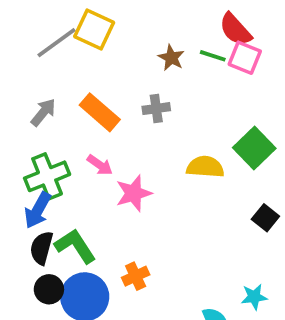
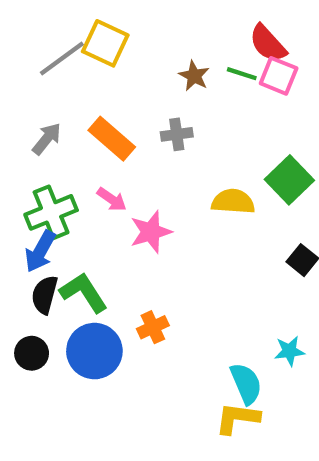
black circle: (49, 289) -> (32, 353), moved

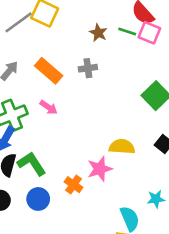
yellow semicircle: (233, 202) -> (122, 147), moved
pink star: (151, 232) -> (100, 169), moved
orange cross: (153, 327) -> (73, 185), turned -30
blue circle: (94, 351) -> (38, 199), size x0.7

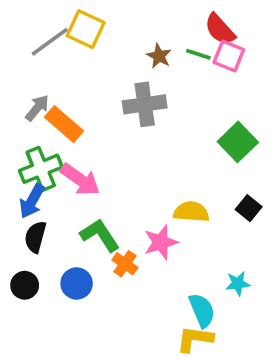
gray cross: (88, 68) -> (145, 104), size x1.6
orange rectangle: (49, 71) -> (64, 124), moved
pink arrow: (49, 107) -> (80, 180), moved, size x1.6
green L-shape: (32, 164) -> (100, 235), moved

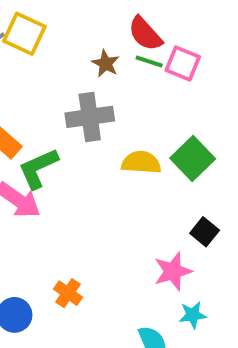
red semicircle: (220, 29) -> (145, 34), moved
yellow semicircle: (191, 212) -> (141, 162), moved
green L-shape: (100, 235) -> (38, 168), moved, turned -81
pink star: (161, 242) -> (173, 271), moved

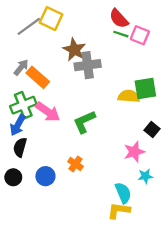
brown star: (106, 63) -> (74, 50), moved, size x1.5
green square: (193, 158) -> (145, 88), turned 35
yellow semicircle: (141, 162) -> (129, 96), moved
green L-shape: (38, 168) -> (84, 122), moved

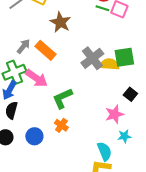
gray cross: (88, 65) -> (92, 58), moved, turned -30
gray arrow: (21, 67) -> (23, 46), moved
orange rectangle: (38, 77) -> (45, 50), moved
green L-shape: (84, 122) -> (62, 98), moved

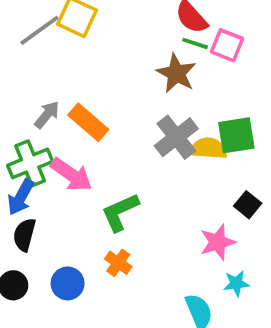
brown star: (60, 22) -> (176, 73), moved

